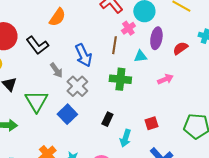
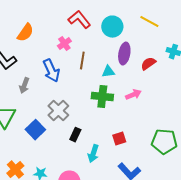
pink cross: (128, 28) -> (64, 44), moved
gray arrow: (56, 70) -> (24, 86), turned 56
green cross: (120, 79) -> (102, 97), moved
gray cross: (77, 86) -> (58, 111), moved

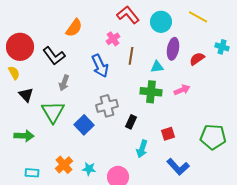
gray arrow: (24, 86) -> (64, 83), moved
gray cross: (58, 111) -> (107, 106), turned 30
black rectangle: (75, 135) -> (131, 122), moved

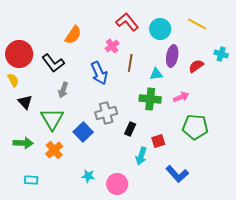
red square: (168, 134) -> (158, 141), moved
green pentagon: (213, 137) -> (195, 127), moved
orange cross: (64, 165) -> (54, 150), moved

